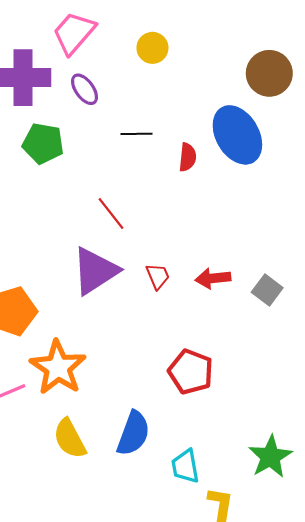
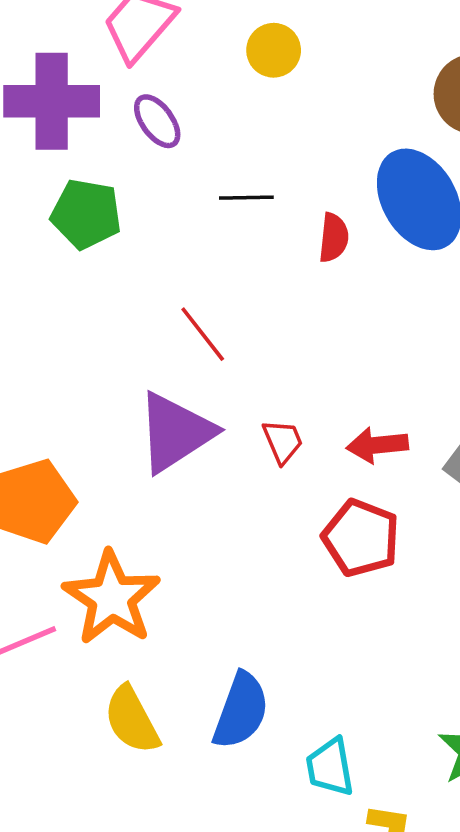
red pentagon: (191, 372) -> (361, 538), moved

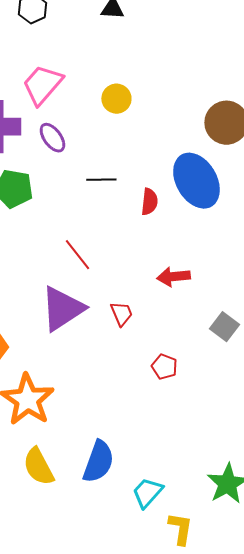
red arrow: (377, 445) -> (173, 277), moved
red pentagon: (361, 538) -> (164, 367), size x0.6
cyan trapezoid: (330, 767) -> (147, 493), turned 52

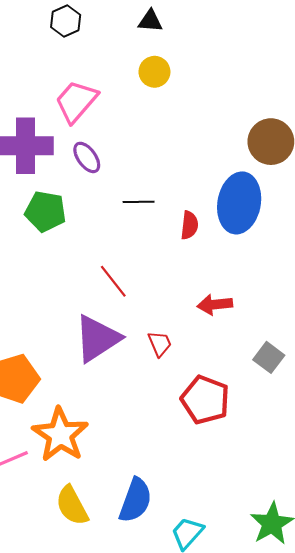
yellow circle: (116, 99) -> (154, 72), moved
blue ellipse: (196, 181) -> (239, 203), turned 40
red pentagon: (164, 367) -> (205, 400), size x1.8

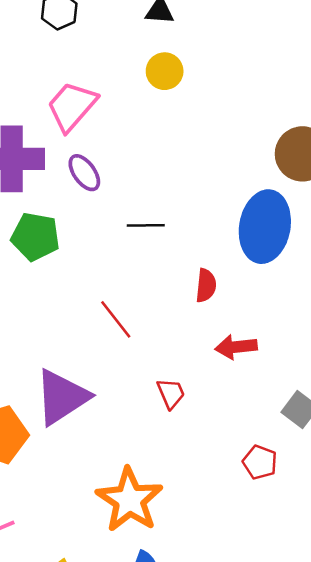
red semicircle: (189, 225) -> (206, 286), moved
purple triangle: (97, 338) -> (62, 397), moved
red pentagon: (205, 400) -> (260, 462), moved, size x0.6
orange star: (60, 435) -> (129, 500), moved

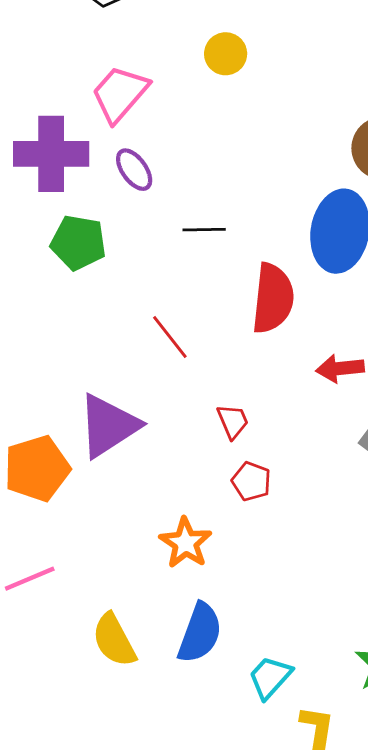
red semicircle: (206, 286) -> (273, 298), size x1.8
red arrow: (236, 347) -> (340, 368), moved
red pentagon: (260, 462) -> (251, 481), moved
orange star: (129, 500) -> (186, 543), size x0.7

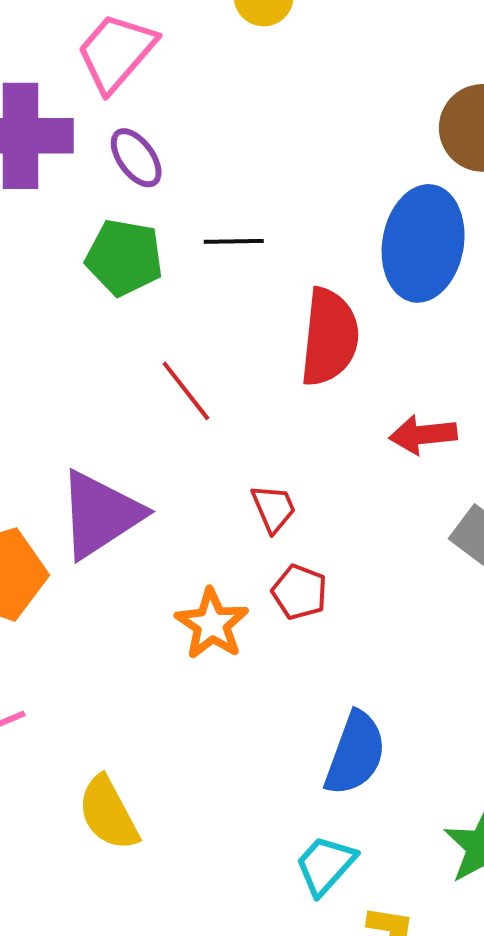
green pentagon: (78, 243) -> (124, 257), moved
orange star: (186, 543) -> (212, 624), moved
blue semicircle: (200, 633) -> (355, 753), moved

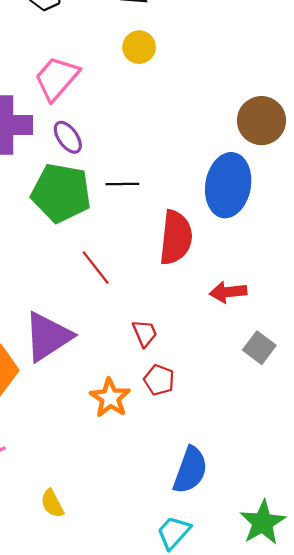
green pentagon: (124, 257) -> (61, 193), size x1.4
yellow semicircle: (108, 813) -> (52, 504), size x0.7

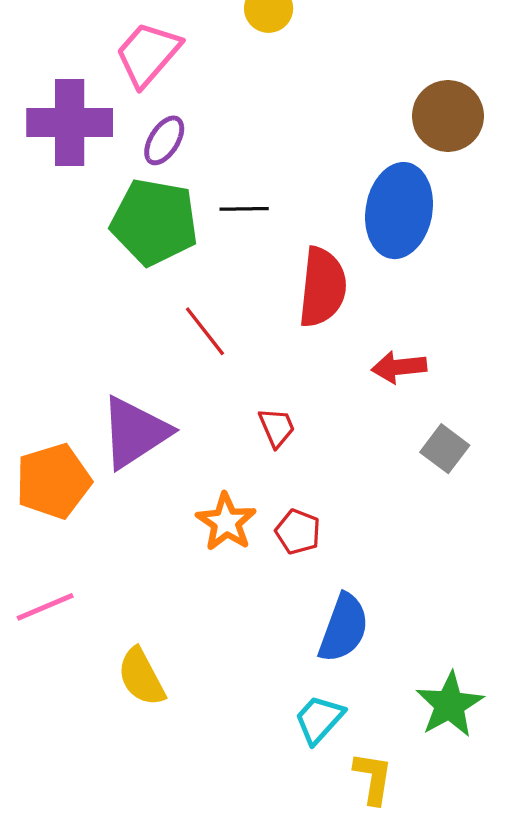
purple ellipse: (68, 137) -> (164, 140), turned 68
red pentagon: (159, 380) -> (298, 532), moved
yellow semicircle: (52, 504) -> (141, 677), size x1.4

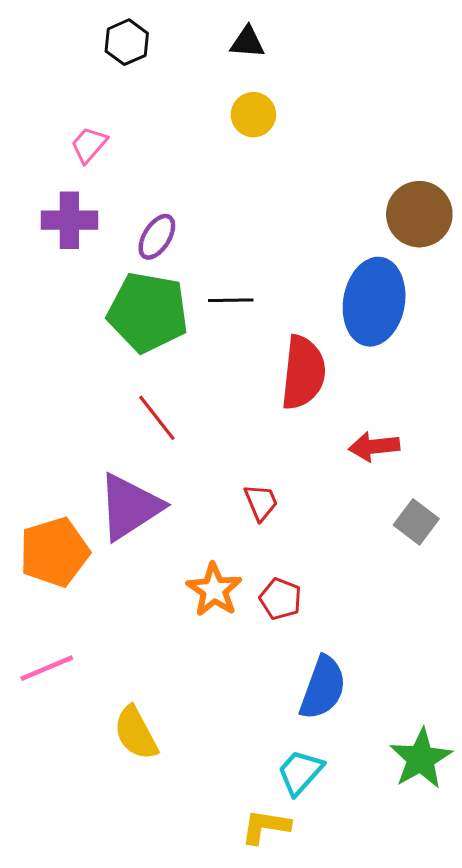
pink trapezoid: (148, 54) -> (89, 145), moved, size x0.6
purple cross: (70, 122) -> (69, 220), size x0.7
red line: (205, 331) -> (157, 418), moved
yellow L-shape: (373, 778) -> (265, 827), moved, turned -90

